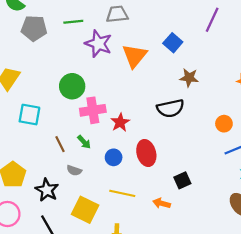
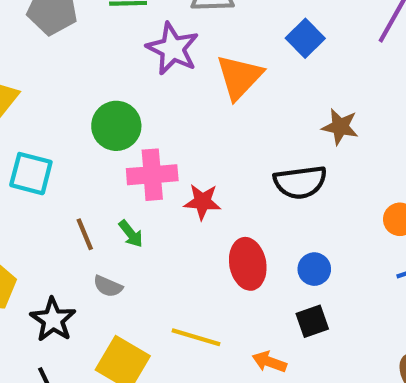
blue square: (173, 43) -> (305, 38), moved
red star: (120, 122) -> (202, 202), turned 30
blue circle: (114, 157) -> (314, 269), moved

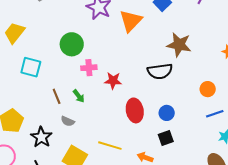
brown star: (340, 127) -> (179, 45), size x1.4
pink cross: (152, 175) -> (89, 68), size x0.7

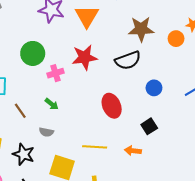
red star: (113, 81) -> (85, 57), moved, size x1.4
orange circle: (208, 89) -> (176, 39), moved
brown line: (57, 96) -> (20, 111), moved
blue circle: (167, 113) -> (154, 88), moved

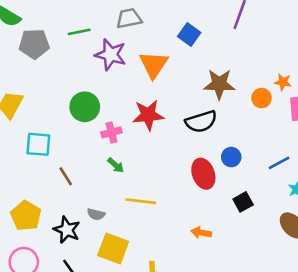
green arrow: (52, 104) -> (116, 165), moved
red ellipse: (112, 106) -> (203, 174), moved
black square: (149, 126) -> (243, 202), moved
gray semicircle: (46, 132) -> (96, 214), moved
yellow line: (95, 147) -> (141, 201), moved

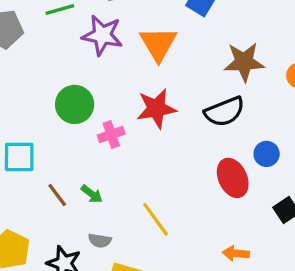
green arrow: (116, 165) -> (92, 194), moved
yellow line: (141, 201) -> (156, 219), turned 52

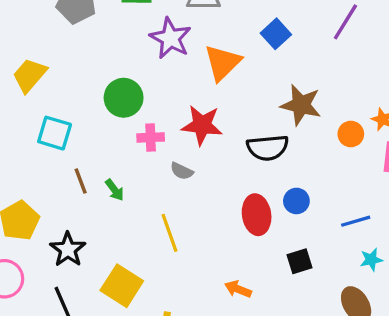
gray semicircle: (100, 241) -> (182, 171), moved

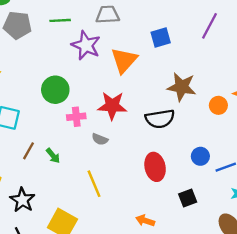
blue square: (276, 34) -> (161, 37), turned 30
brown line: (81, 181) -> (29, 151), turned 54
blue circle: (296, 201) -> (200, 156), moved

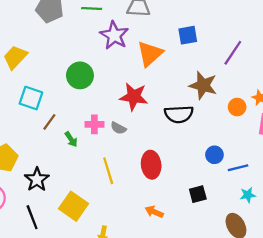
purple line: (210, 26) -> (233, 53), moved
pink cross: (76, 117) -> (94, 124), moved
brown line: (29, 151) -> (49, 122), moved
red ellipse: (155, 167) -> (151, 165), moved

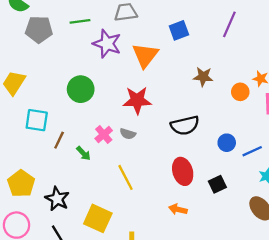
purple line: (233, 53) -> (229, 24), moved
brown star: (203, 85) -> (203, 77), size x0.7
black semicircle: (179, 114) -> (185, 125), moved
pink cross: (94, 124) -> (104, 134), turned -30
red ellipse: (151, 165) -> (183, 171), moved

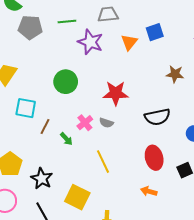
orange triangle: (145, 55) -> (129, 42), moved, size x0.7

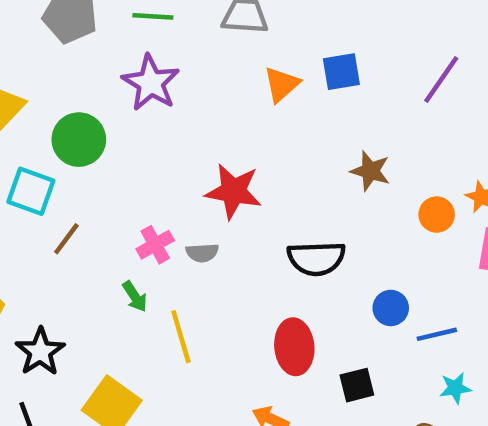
purple star: (90, 42) -> (151, 83), moved
green circle: (66, 82) -> (79, 140), moved
gray semicircle: (106, 123) -> (202, 253), turned -32
green arrow: (66, 139) -> (135, 296), moved

